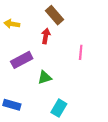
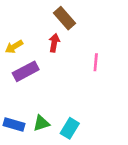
yellow arrow: (12, 24) -> (14, 47), moved, turned -40
green triangle: (45, 77) -> (41, 123), moved

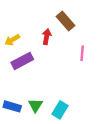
brown rectangle: (65, 18) -> (65, 21), moved
green triangle: (41, 123) -> (36, 105), turned -40

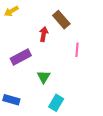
yellow arrow: (12, 40) -> (11, 11), moved
green triangle: (36, 105) -> (44, 77), moved

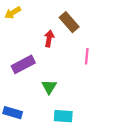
cyan rectangle: (56, 103) -> (63, 116), turned 63

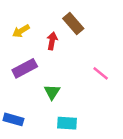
yellow arrow: (13, 13) -> (21, 31), moved
pink line: (87, 56) -> (101, 73), moved, turned -56

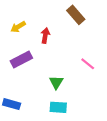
brown rectangle: (73, 23) -> (76, 15), moved
green triangle: (52, 92) -> (56, 82), moved

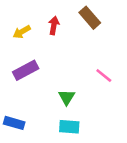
red arrow: (45, 36) -> (54, 25), moved

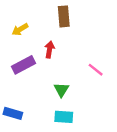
brown rectangle: (90, 18) -> (64, 16), moved, turned 36
red arrow: (54, 25) -> (50, 50), moved

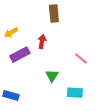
yellow arrow: (20, 29) -> (11, 33), moved
cyan rectangle: (64, 117) -> (75, 93), moved

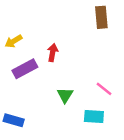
brown rectangle: (54, 14) -> (101, 17), moved
pink line: (81, 59) -> (104, 89), moved

